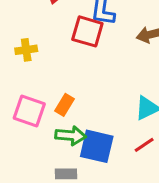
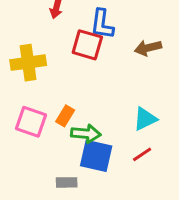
yellow cross: (26, 50) -> (28, 63), size x1.6
green arrow: (71, 136) -> (86, 134), moved

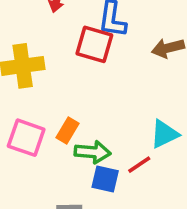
red line: (142, 154) -> (139, 165), moved
blue square: (96, 156) -> (105, 179), size x0.7

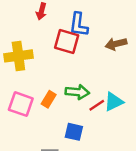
green arrow: (93, 152) -> (77, 92), moved
red line: (139, 165) -> (97, 105), moved

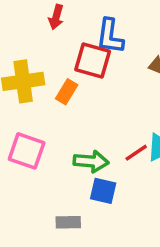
green arrow: (77, 92) -> (91, 161), moved
orange rectangle: (49, 99) -> (67, 92), moved

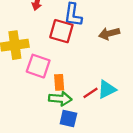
orange rectangle: (67, 92) -> (59, 82), moved, turned -35
pink square: (27, 151) -> (38, 66), moved

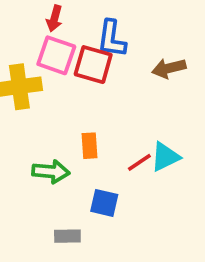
pink square: (38, 66) -> (56, 55), moved
green arrow: (60, 99) -> (51, 172), moved

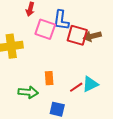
pink square: (56, 55) -> (45, 29), moved
red square: (93, 65) -> (77, 35), moved

